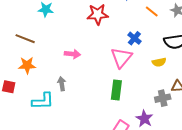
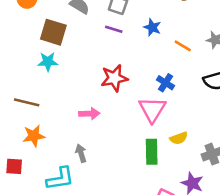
red star: (98, 14) -> (114, 78), moved
yellow semicircle: (159, 62) -> (179, 138), moved

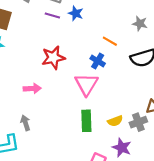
blue star: (152, 27) -> (76, 13), moved
orange line: (183, 46) -> (110, 41), moved
yellow semicircle: (179, 138) -> (115, 121), moved

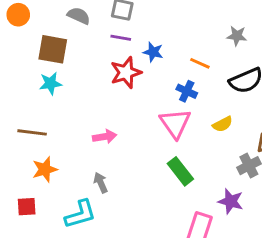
blue star: (76, 13) -> (153, 52), moved
red star: (53, 58) -> (126, 73), moved
green rectangle: (86, 121) -> (180, 171), turned -30
yellow semicircle: (115, 121) -> (223, 124), moved

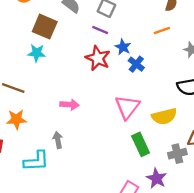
orange line: (200, 63) -> (162, 30), moved, turned -56
red star: (126, 73) -> (98, 58), turned 30
blue cross: (187, 91) -> (136, 64), moved
yellow semicircle: (223, 124) -> (164, 116), size x1.5
green rectangle: (180, 171) -> (141, 144), moved

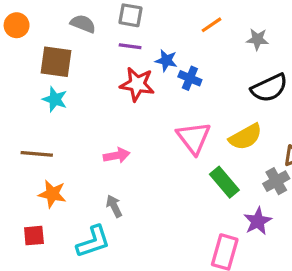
cyan star: (37, 53) -> (55, 99), turned 30
orange star: (16, 119) -> (52, 194), turned 30
purple star: (157, 178) -> (258, 221), turned 30

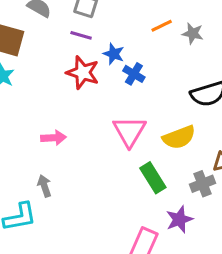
gray star: (257, 39) -> (193, 33), moved

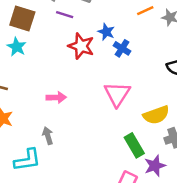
purple line: (81, 35) -> (65, 15), moved
yellow semicircle: (179, 137) -> (156, 115), moved
green rectangle: (153, 178) -> (134, 145), moved

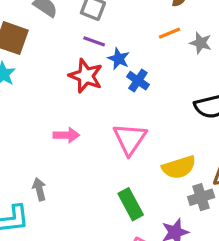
purple line: (65, 15) -> (94, 41), moved
pink arrow: (56, 97) -> (66, 135), moved
green rectangle: (134, 145) -> (131, 204), moved

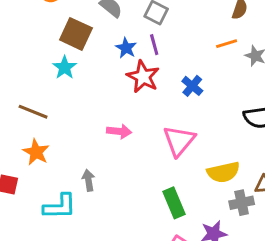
purple line: (94, 41) -> (154, 45), turned 50
blue star: (119, 59) -> (126, 48), moved

